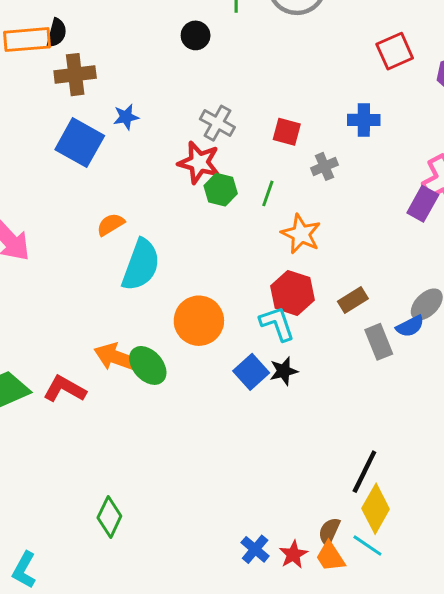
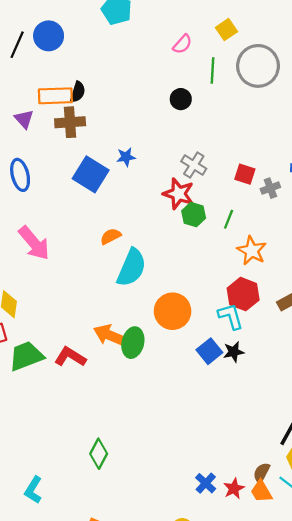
brown cross: (75, 75) -> (70, 122), moved
gray cross: (324, 166) -> (270, 188), moved
green ellipse: (148, 365) -> (133, 343), turned 52

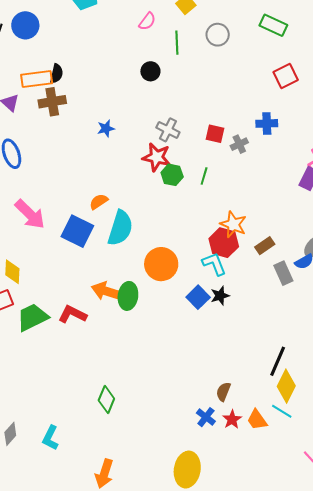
gray circle: (258, 66) -> (218, 35), size x0.6
blue square: (91, 174) -> (77, 231), moved
orange star: (252, 251) -> (233, 224), moved
brown semicircle: (262, 473) -> (223, 392), moved

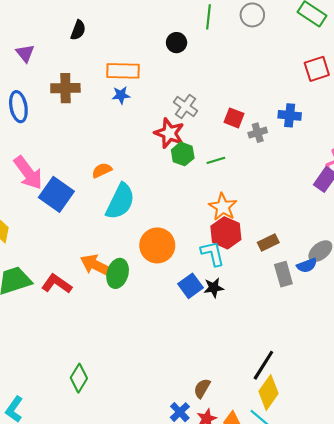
orange rectangle: (37, 79) -> (123, 71), moved
brown cross: (52, 102) -> (65, 88), moved
green line: (204, 176) -> (216, 160), turned 48
orange star: (233, 224) -> (223, 207), moved
blue square: (77, 231) -> (56, 194), moved

